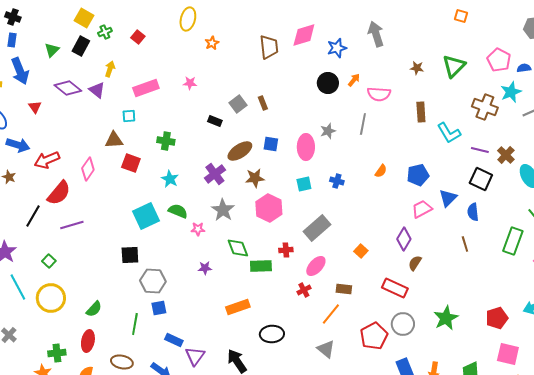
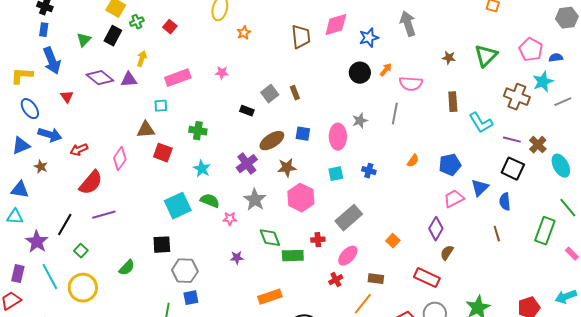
purple triangle: (97, 90) -> (129, 80), turned -42
red arrow: (47, 160) -> (79, 150), size x0.7
black line: (33, 216) -> (65, 225), moved
green semicircle: (94, 309) -> (127, 268), moved

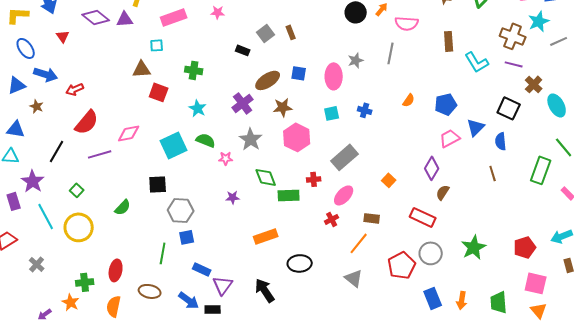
purple line: (512, 140) -> (514, 64), moved
pink diamond: (120, 159) -> (129, 133), moved, turned 45
black line: (65, 225) -> (57, 151), moved
purple rectangle: (18, 274) -> (14, 201), moved, turned -30

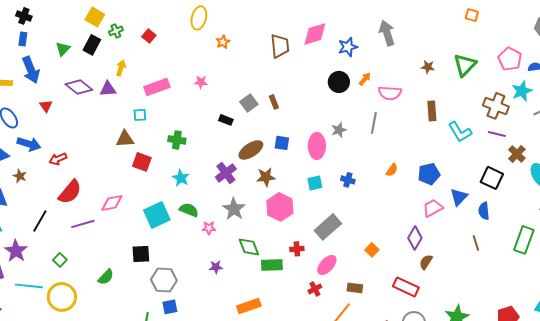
cyan line: (46, 216) -> (29, 286), turned -56

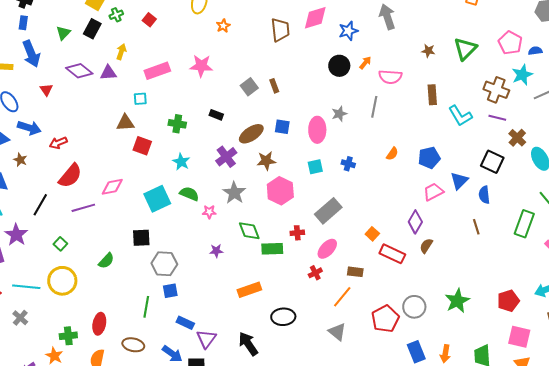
pink star: (201, 82) -> (201, 66), size x1.6
black rectangle: (226, 120) -> (216, 115), moved
cyan line: (29, 286) -> (26, 287), moved
red rectangle: (406, 287) -> (392, 254), moved

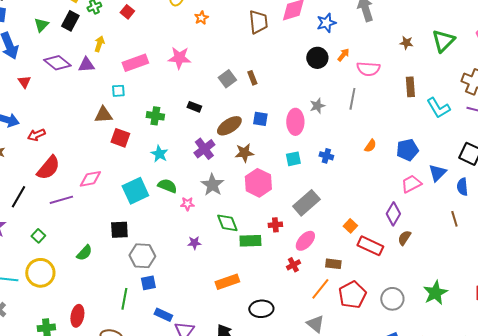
red pentagon: (385, 319) -> (352, 295), moved

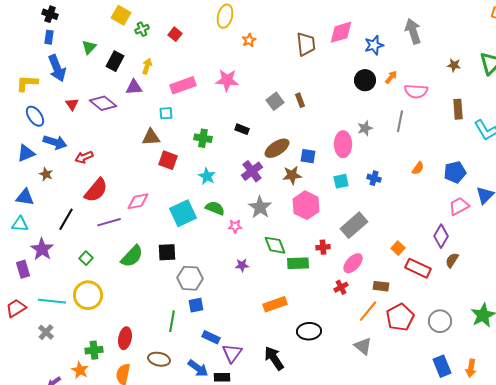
black rectangle: (70, 21) -> (115, 61), moved
purple diamond: (57, 63) -> (103, 103), moved
blue square: (260, 119) -> (308, 156), moved
green semicircle: (84, 253) -> (132, 256), moved, size x1.4

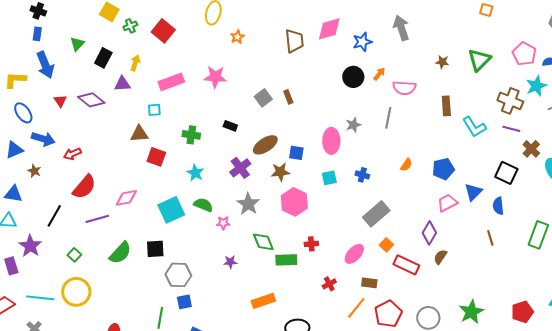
red square: (175, 34) -> (163, 31), size x1.6
gray rectangle: (354, 225) -> (376, 214), moved
pink ellipse: (353, 263) -> (354, 254), moved

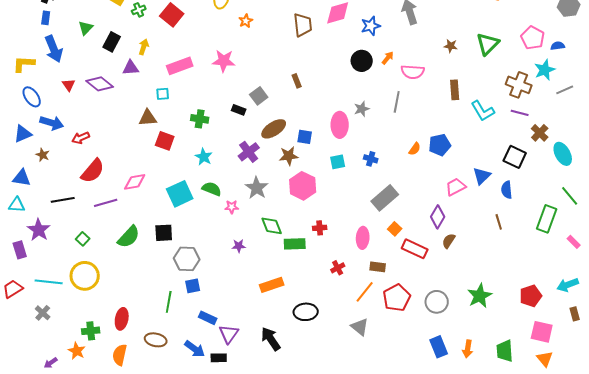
gray square: (263, 98) -> (259, 96), moved
blue pentagon: (443, 169) -> (440, 145), moved
black line: (54, 216) -> (63, 200), turned 50
pink ellipse: (354, 254) -> (363, 238), turned -40

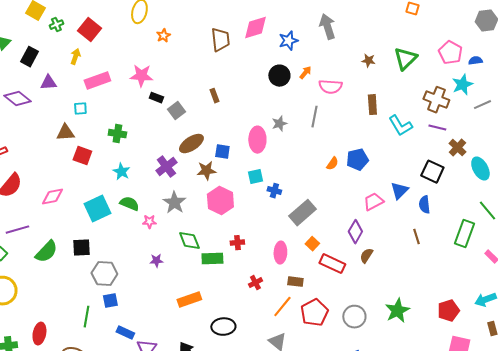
yellow arrow: (144, 47) -> (75, 57), moved
black rectangle: (239, 110) -> (156, 98), moved
blue cross: (371, 159) -> (274, 191), moved
purple line: (106, 203) -> (17, 230), moved

